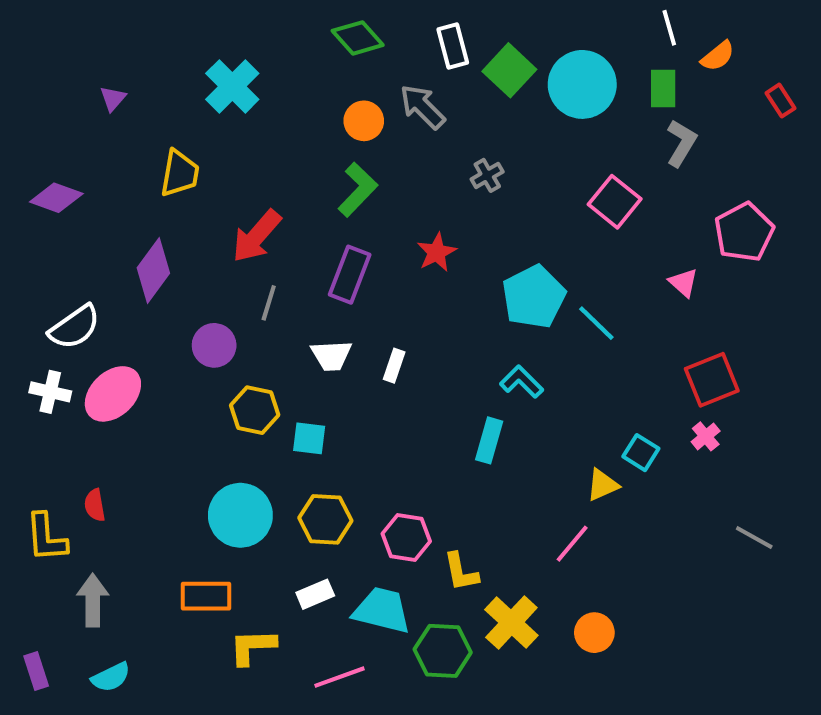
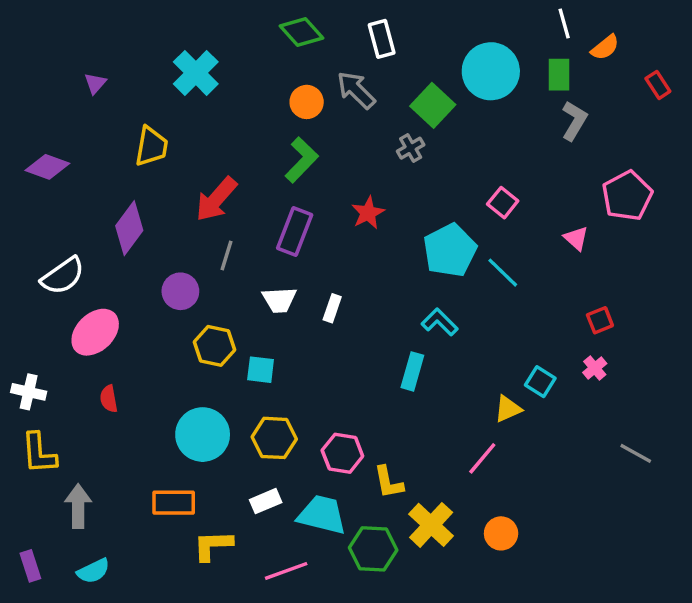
green square: (509, 70) -> (433, 105), moved
pink square: (615, 202) -> (503, 203), moved, size x0.7
red square: (712, 380) -> (600, 320), size x0.6
white cross: (50, 392) -> (29, 392), moved
red semicircle: (95, 505) -> (109, 399), moved

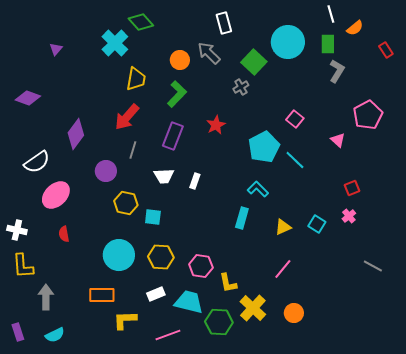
green diamond: (301, 32) -> (141, 22), moved
yellow trapezoid: (151, 146) -> (136, 79), moved
yellow triangle: (508, 409) -> (283, 227), moved

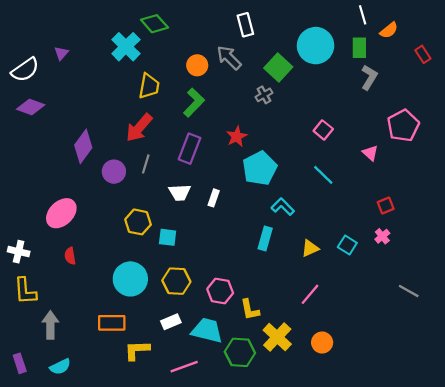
cyan pentagon: (264, 147) -> (260, 168), moved
white semicircle: (37, 162) -> (25, 70), moved
purple circle: (106, 171) -> (114, 172), moved

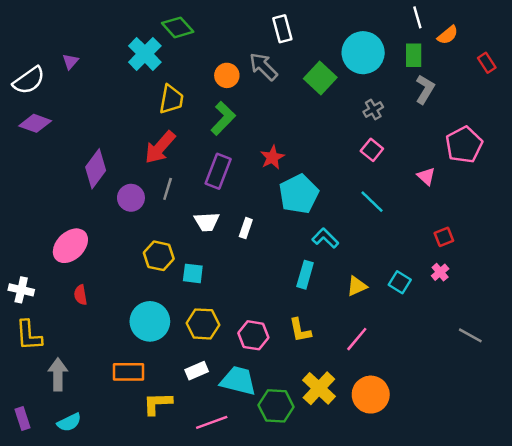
gray cross: (264, 95) -> (373, 109), moved
yellow L-shape: (250, 310) -> (300, 330), moved
orange circle: (322, 343) -> (371, 395), size x1.5

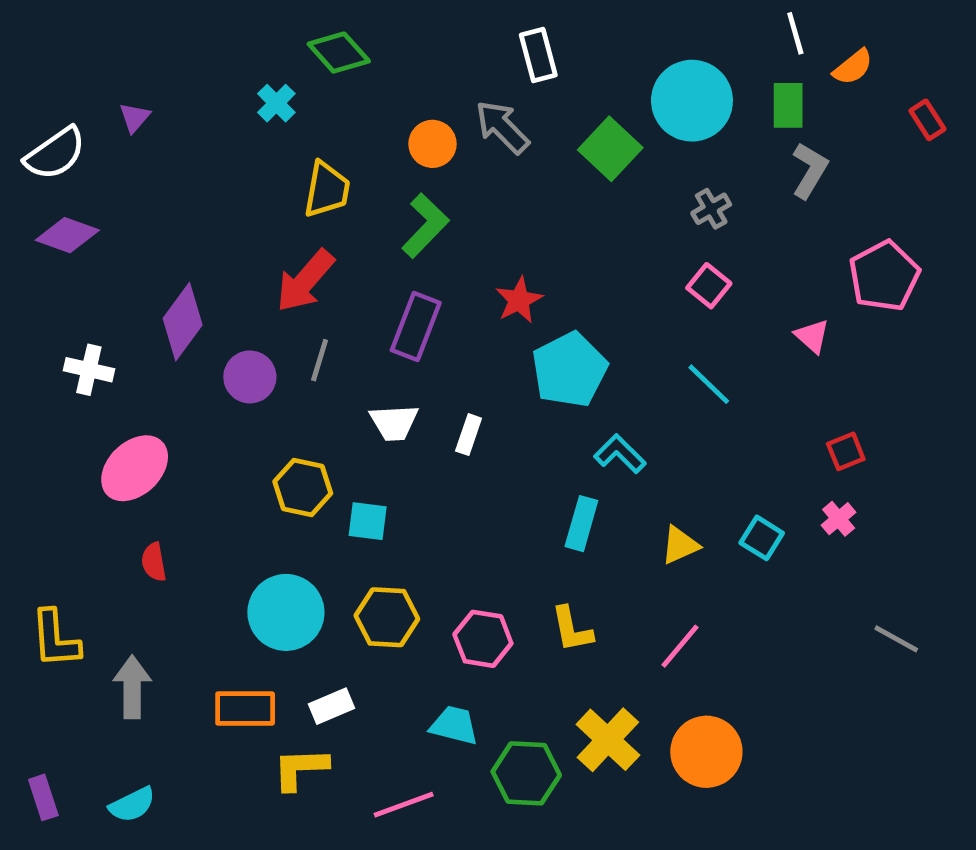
cyan cross: (145, 54) -> (276, 103), size x0.6
white cross: (21, 290) -> (89, 370), moved
white rectangle: (197, 371) -> (332, 706), moved
gray arrow: (58, 374) -> (132, 687), moved
cyan trapezoid: (238, 381) -> (454, 725), size x0.7

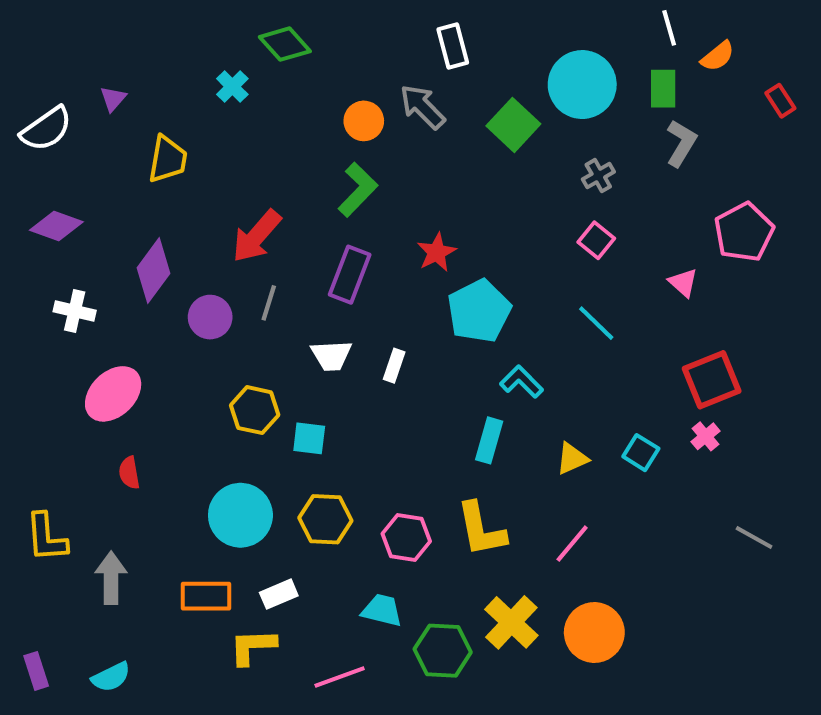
yellow trapezoid: (327, 190) -> (168, 159), moved
purple diamond: (67, 235) -> (56, 226), moved
red square: (846, 451) -> (712, 380), size x1.8
yellow L-shape: (572, 629) -> (481, 529), size x1.4

